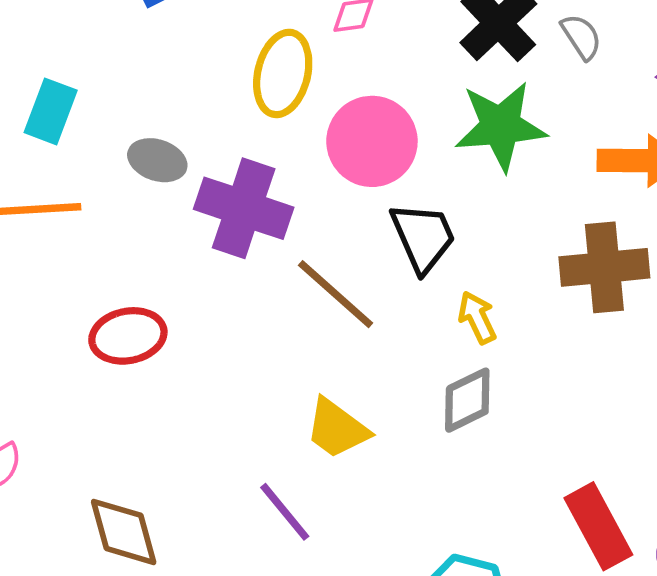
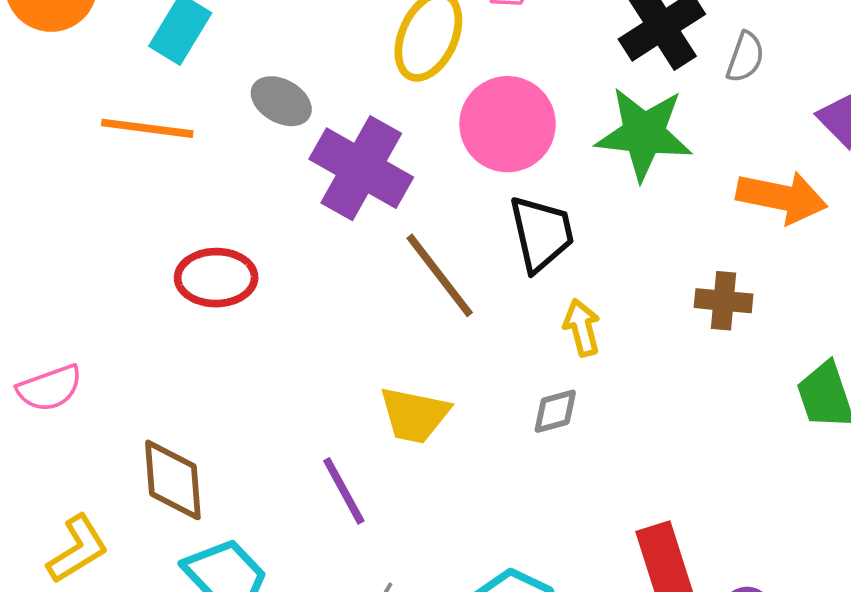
gray semicircle: (581, 37) -> (745, 57), turned 42
brown cross: (604, 267) -> (724, 301), size x0.6
gray diamond: (467, 400) -> (555, 411), size x0.7
yellow trapezoid: (337, 429) -> (414, 415), turned -36

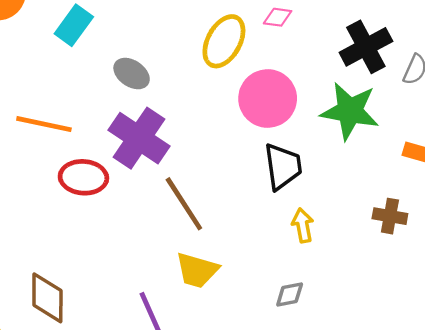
orange line: (147, 128) -> (44, 124), moved
purple cross: (361, 168) -> (139, 138), moved
brown line: (440, 275) -> (184, 204), moved
gray diamond: (555, 411) -> (290, 295), moved

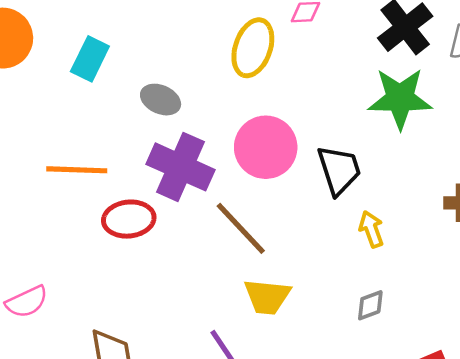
pink circle: (268, 98) -> (266, 147), moved

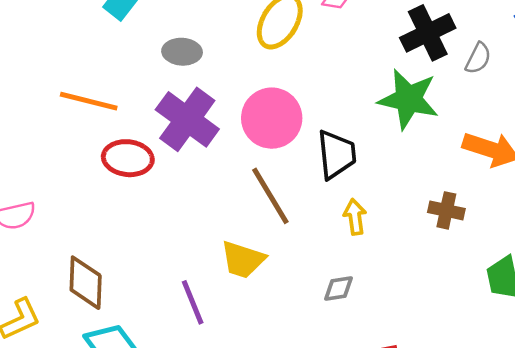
gray ellipse: (161, 100) -> (182, 52), turned -33
brown line: (241, 228) -> (270, 196), moved

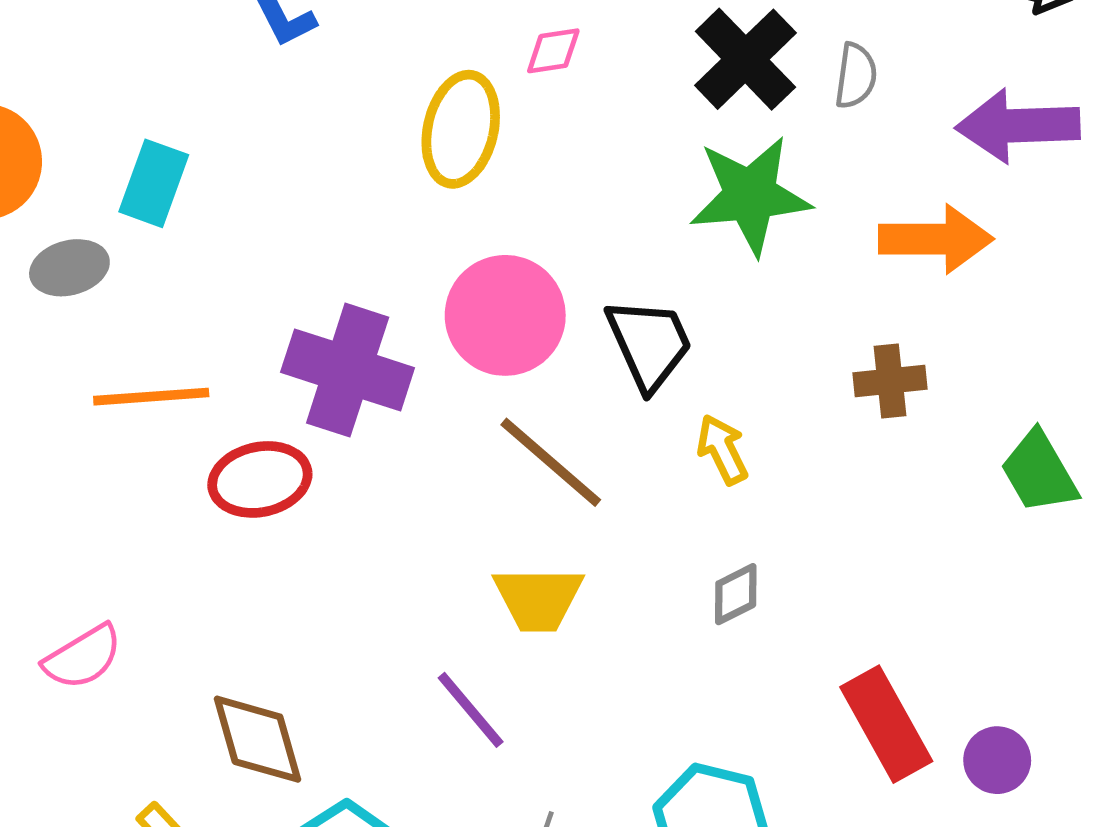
gray ellipse: (182, 52) -> (69, 268), moved

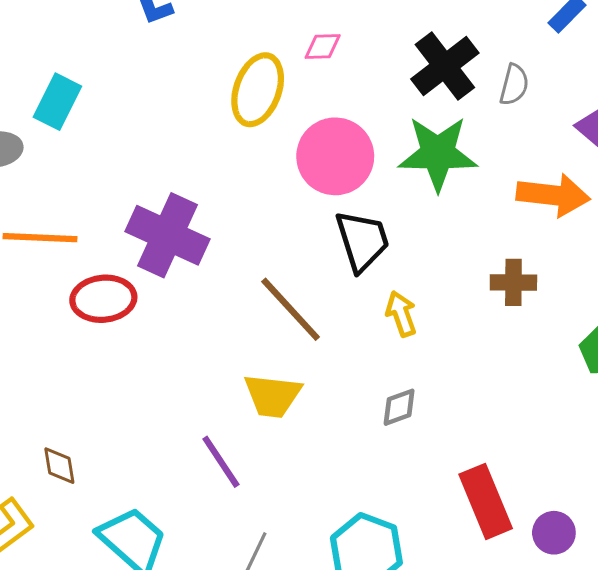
pink circle: (505, 315) -> (335, 156), moved
brown diamond: (257, 739) -> (59, 466), moved, size x0.6

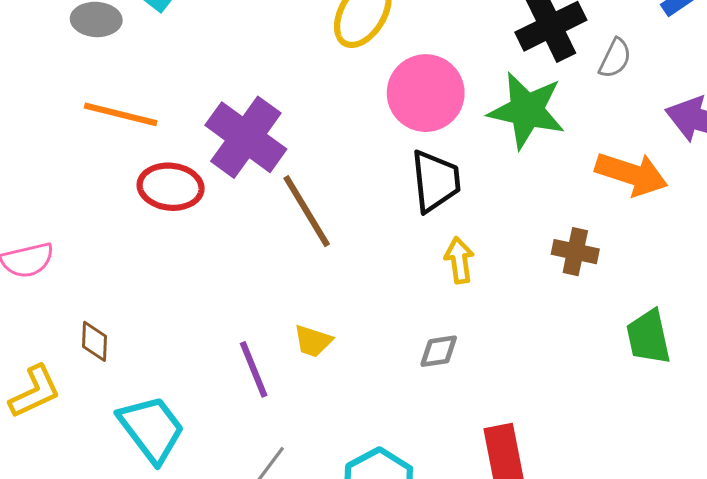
brown line: (291, 309) -> (307, 211), moved
yellow trapezoid: (273, 396) -> (313, 341), moved, size x0.7

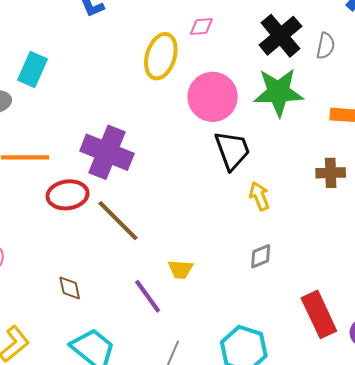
brown line: (307, 211) -> (118, 221), moved
brown diamond: (94, 341) -> (70, 288), moved

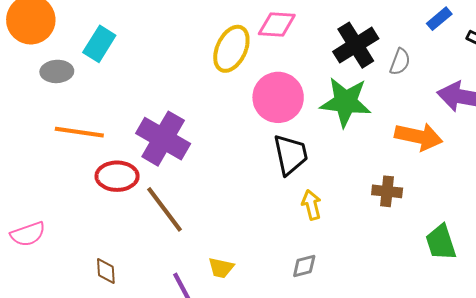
pink diamond: (201, 27) -> (277, 25), size x1.5

